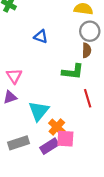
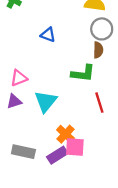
pink triangle: (14, 76) -> (19, 78), turned 42
cyan triangle: (39, 111) -> (46, 101), moved
gray rectangle: (18, 143) -> (23, 152), turned 30

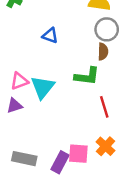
cyan triangle: (46, 101) -> (43, 87), moved
orange cross: (66, 134) -> (105, 146), moved
purple rectangle: (57, 155) -> (60, 162), turned -30

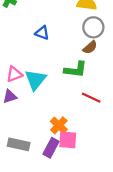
brown semicircle: (103, 52) -> (90, 47), turned 48
red line: (104, 107) -> (91, 98), turned -48
orange cross: (105, 146) -> (59, 125), moved

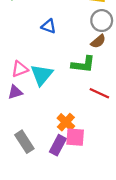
gray rectangle: (19, 144) -> (24, 142), turned 45

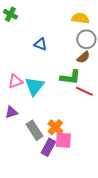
purple triangle: (15, 92) -> (11, 112), moved
red line: (99, 93) -> (84, 91), moved
gray rectangle: (24, 142) -> (34, 130), moved

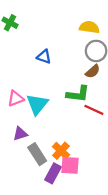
purple triangle: (11, 112) -> (20, 134), moved

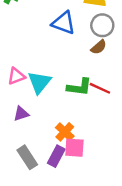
blue triangle: (44, 57) -> (64, 23), moved, size x1.5
green L-shape: (78, 94) -> (79, 87), moved
gray rectangle: (37, 154) -> (27, 157), moved

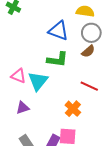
pink triangle: (16, 76) -> (18, 76), turned 42
green L-shape: (79, 87) -> (57, 59), moved
orange cross: (65, 132) -> (73, 109), moved

